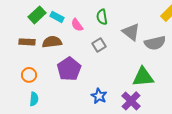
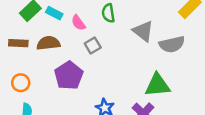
gray square: (99, 45) -> (93, 46), moved

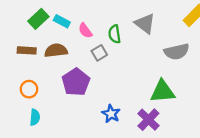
green semicircle: (108, 13) -> (115, 34), moved
gray triangle: (143, 31) -> (145, 24), moved

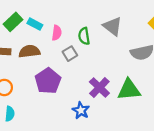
pink semicircle: (85, 31) -> (57, 33), turned -136
purple cross: (148, 120) -> (99, 87), moved

